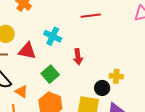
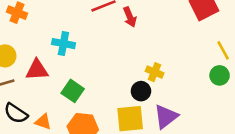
red arrow: (78, 57) -> (130, 17), moved
yellow cross: (116, 76) -> (155, 72), turned 32

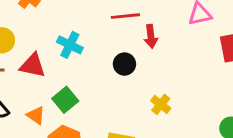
black circle: (141, 91) -> (124, 64), moved
orange triangle: (43, 122) -> (36, 115), moved

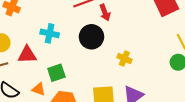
black circle: (124, 64) -> (91, 37), size x1.5
green square: (65, 100) -> (56, 73), turned 36

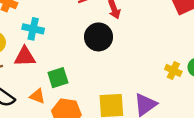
cyan cross: (50, 33) -> (33, 29), moved
yellow cross: (124, 58) -> (173, 70), moved

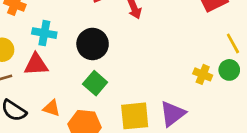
black circle: (99, 37) -> (93, 44), moved
green square: (58, 78) -> (95, 83), moved, turned -30

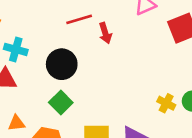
orange triangle: (52, 108) -> (16, 123), turned -30

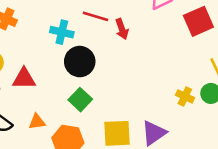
red line: (79, 19) -> (95, 16), turned 35
cyan cross: (16, 49) -> (62, 32), moved

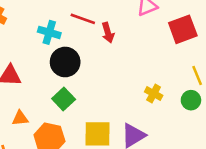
yellow cross: (185, 96) -> (154, 94), moved

